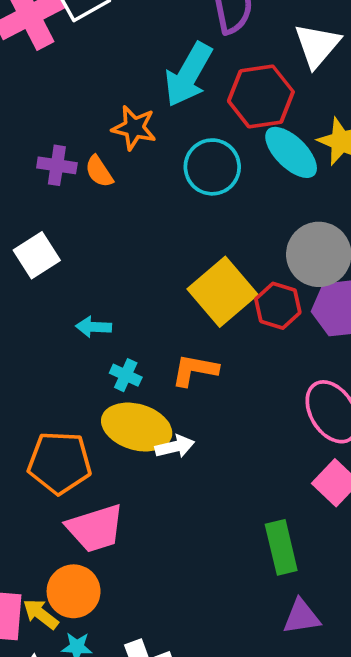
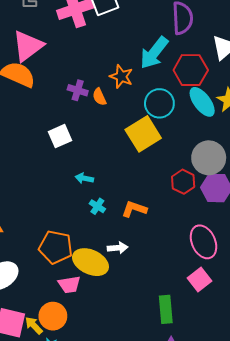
yellow square: (222, 292) -> (143, 134), moved
yellow ellipse: (137, 427) -> (91, 262), moved
pink trapezoid: (95, 528) -> (69, 285), size x0.7

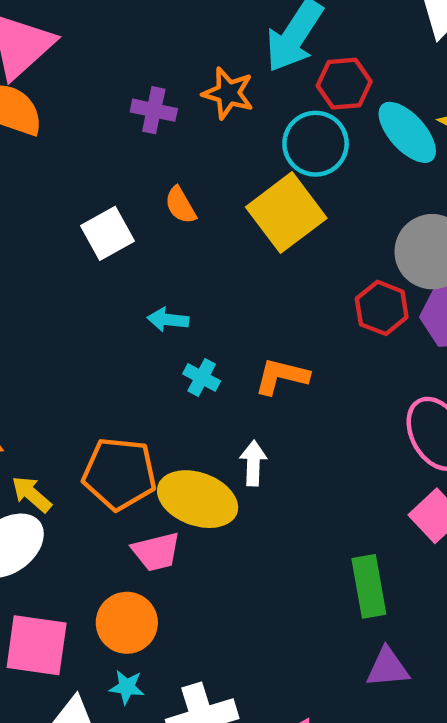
red hexagon: (191, 70) -> (344, 84), moved, size x0.7
purple cross: (78, 90) -> (154, 110), moved
orange semicircle: (99, 97) -> (180, 205), moved
white arrow: (118, 248) -> (253, 463), turned -78
yellow arrow: (34, 325) -> (32, 494), moved

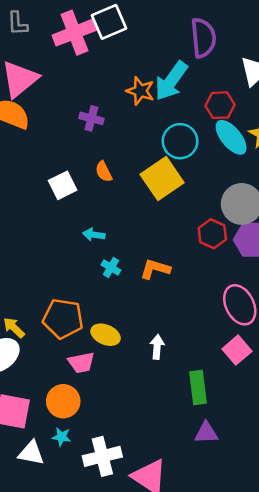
red hexagon: (344, 84) -> (220, 105), moved
orange star: (228, 93) -> (140, 91), moved
white arrow: (253, 463) -> (157, 347), moved
yellow ellipse: (198, 499) -> (106, 335), size x0.7

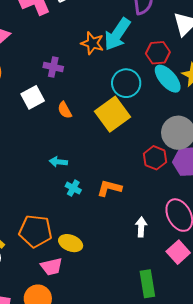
white square: (63, 185) -> (33, 97), moved
white arrow: (157, 347) -> (141, 227), moved

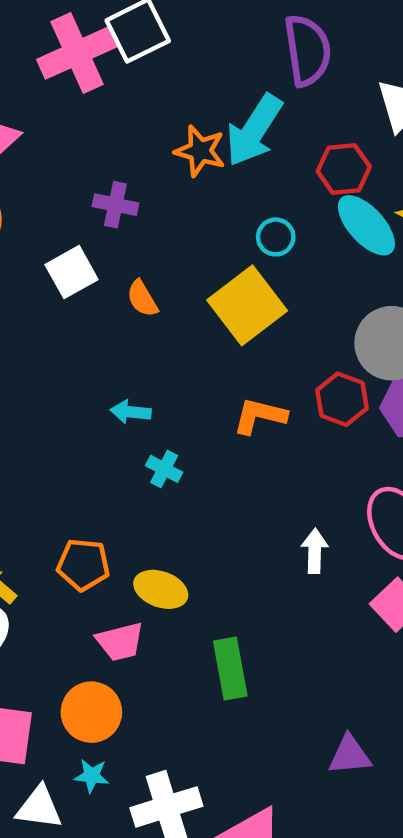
cyan circle: (126, 83) -> (276, 237), size x0.6
orange L-shape: (109, 188) -> (260, 416), moved
orange pentagon: (35, 231) -> (83, 565), size x0.7
green rectangle: (147, 284) -> (230, 668), moved

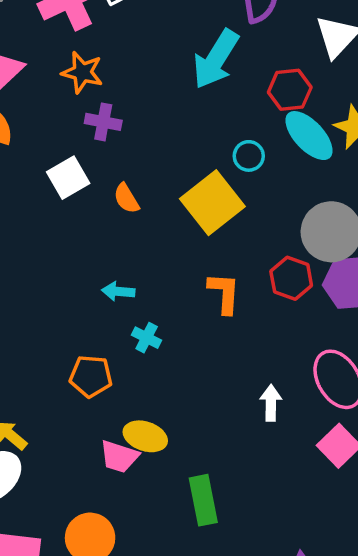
orange star: (200, 151) -> (82, 72), moved
cyan circle: (276, 237) -> (249, 156), moved
orange L-shape: (260, 416) -> (224, 293), turned 81
orange pentagon: (83, 565) -> (91, 376), moved
pink trapezoid: (120, 642) -> (119, 457), moved, turned 33

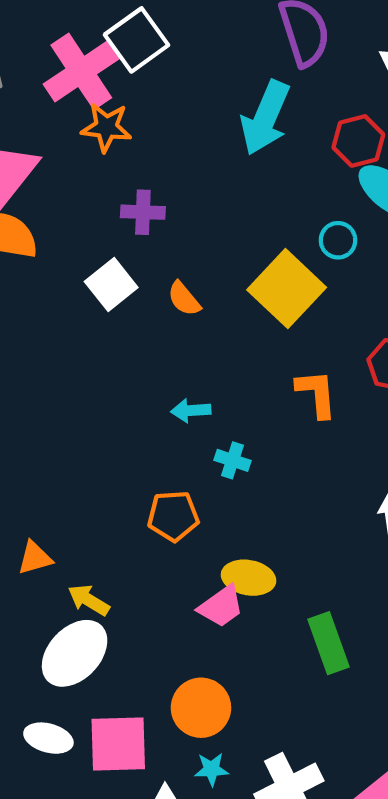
orange star: (82, 72) -> (106, 127), moved
cyan circle: (249, 156) -> (338, 240), moved
pink trapezoid: (119, 457) -> (221, 606), turned -45

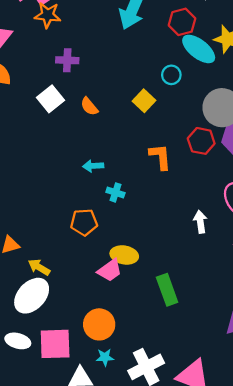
yellow square: (287, 289) -> (144, 101), size x0.6

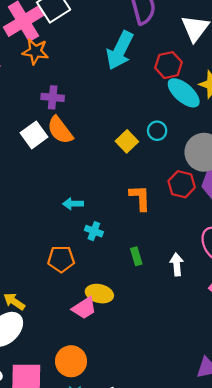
cyan circle: (171, 75) -> (157, 131), moved
orange semicircle: (89, 106) -> (60, 130), moved, size x1.5
green rectangle: (167, 290) -> (136, 256), moved, size x0.6

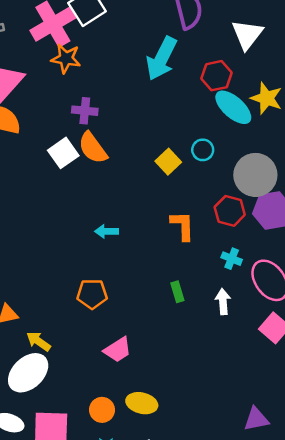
cyan cross: (94, 231) -> (232, 259), moved
yellow ellipse: (99, 294) -> (142, 403), moved
orange circle: (71, 361) -> (102, 410), size x0.7

